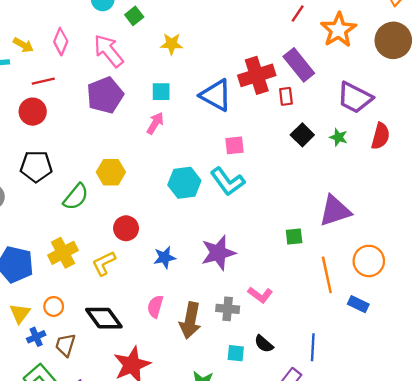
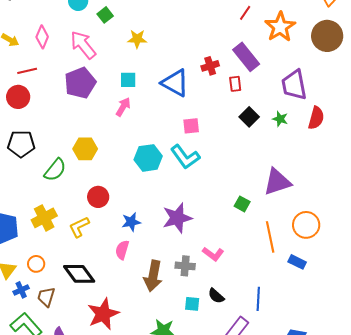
red cross: (257, 75) -> (210, 66), size x0.6
purple trapezoid: (355, 98) -> (294, 85), turned 52
green square: (294, 236) -> (242, 204), turned 35
pink semicircle: (155, 306) -> (122, 250), moved

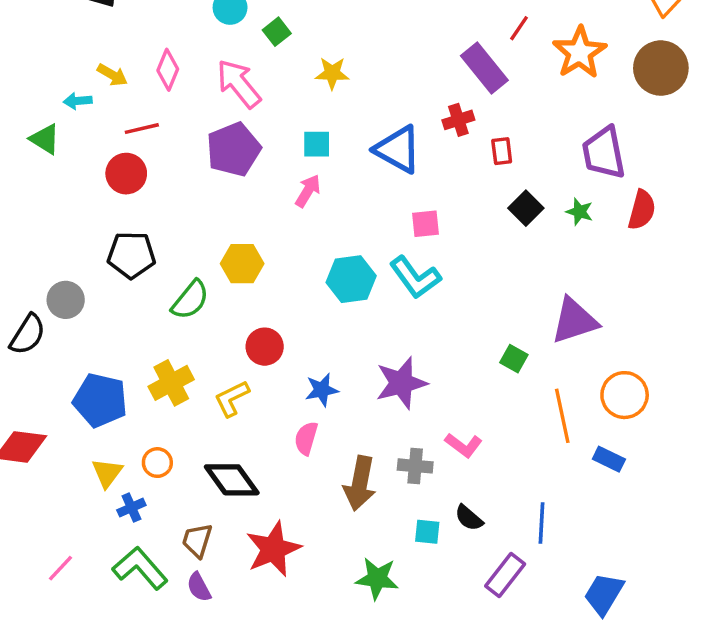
purple rectangle: (246, 57) -> (484, 68), moved
brown trapezoid: (46, 297) -> (197, 540), moved

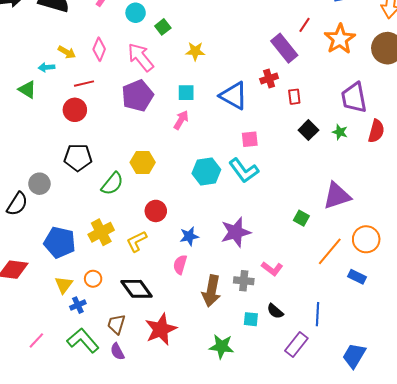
orange line: (562, 416) -> (330, 251), turned 52

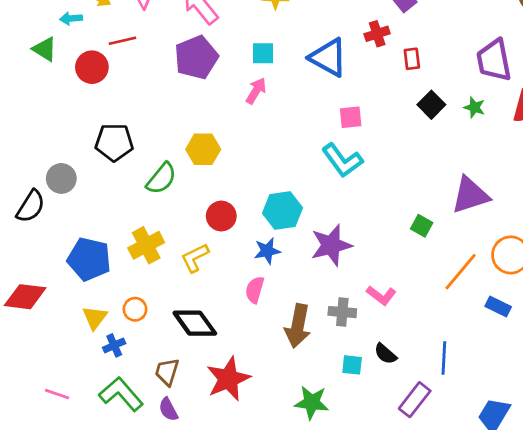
red circle: (75, 110) -> (92, 67), moved
cyan hexagon: (206, 172) -> (282, 210), moved
pink line: (36, 340) -> (57, 394), turned 66

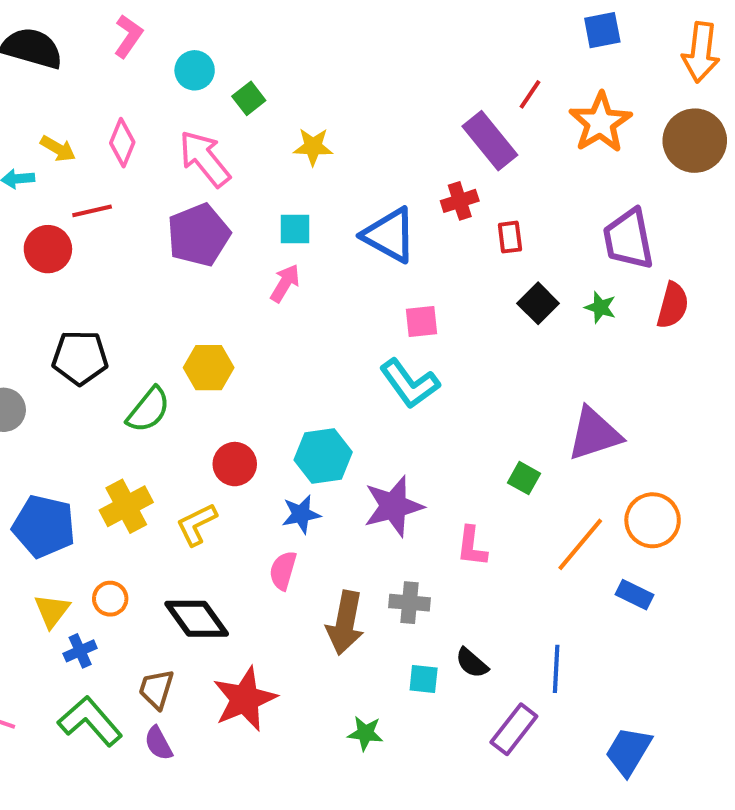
pink L-shape: (381, 295) -> (472, 546), moved, turned 60
green star: (312, 402) -> (365, 733), size x0.7

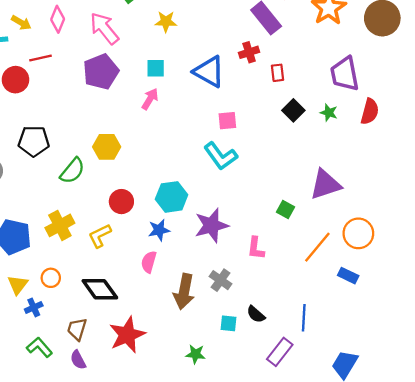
gray cross: (410, 603) -> (221, 280), turned 30
green L-shape: (90, 721) -> (39, 347), size x0.7

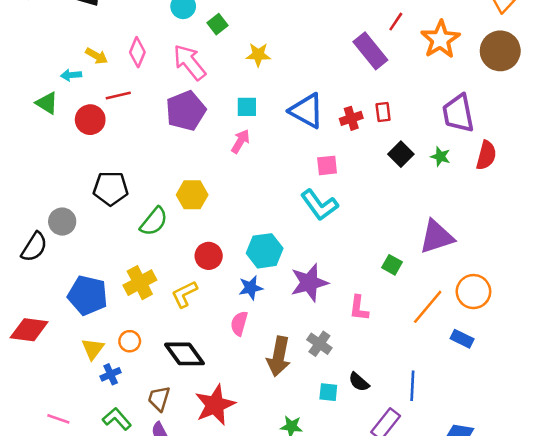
red cross: (249, 52) -> (351, 118), moved

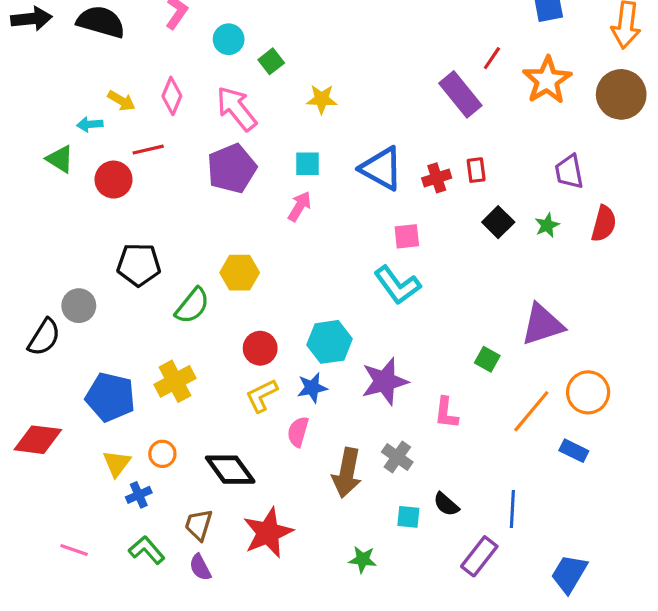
purple trapezoid: (458, 113) -> (569, 172), size x0.7
green star: (440, 157) -> (547, 225), turned 30
yellow L-shape: (184, 294) -> (262, 396), moved

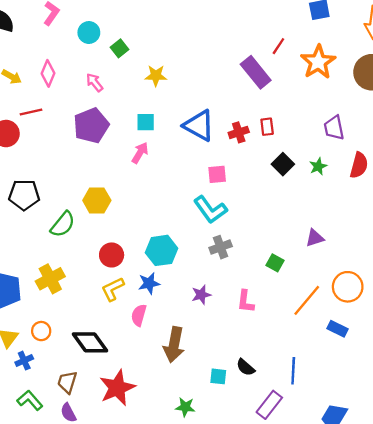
pink arrow: (236, 109) -> (95, 82), size x0.6
purple triangle: (542, 325) -> (315, 238), size x0.6
purple star: (385, 381) -> (201, 295), moved, size x0.6
gray cross: (397, 457) -> (221, 247), moved, turned 35

